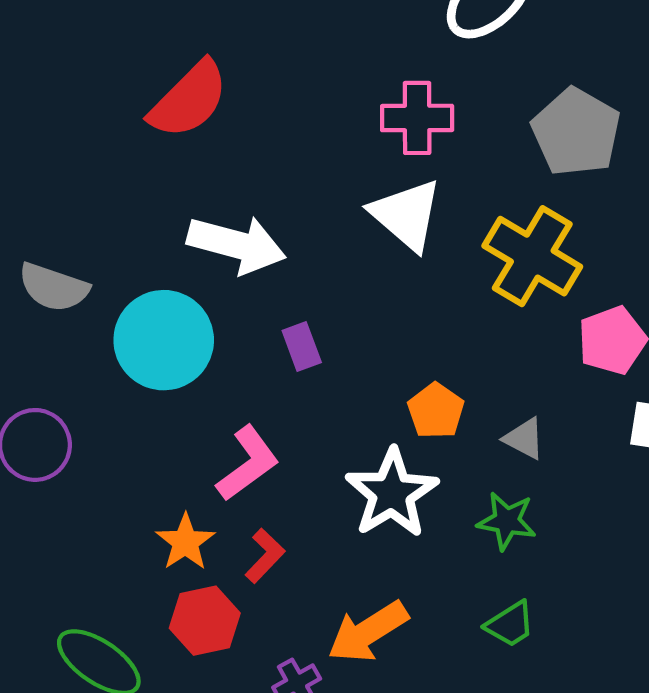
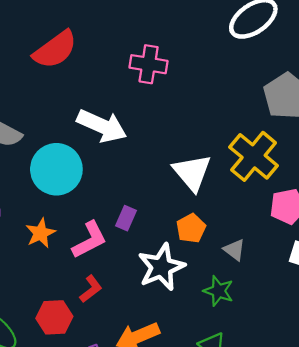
red semicircle: (189, 100) -> (55, 50), moved
pink cross: (417, 118) -> (149, 64), moved
white triangle: (406, 215) -> (192, 172), moved
purple rectangle: (302, 347) -> (126, 218), moved, turned 35
orange star: (185, 542) -> (41, 233), moved

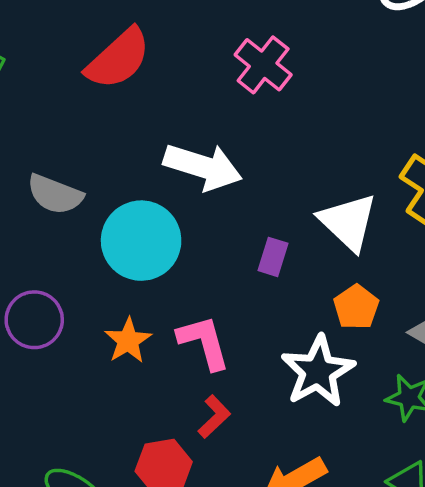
pink cross: (149, 64) -> (263, 65), turned 36
purple rectangle: (126, 218) -> (273, 257), moved
pink L-shape: (90, 240) -> (204, 342), turned -72

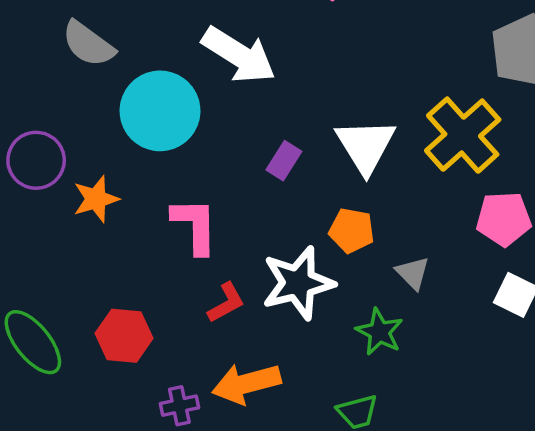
orange pentagon: (356, 307) -> (352, 231), turned 30
orange star: (128, 341) -> (96, 199), moved
red L-shape: (214, 417) -> (226, 303), moved

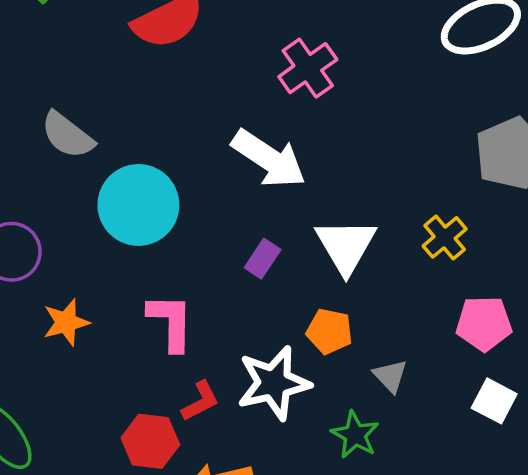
white arrow: (239, 55) -> (269, 159), moved
yellow cross: (463, 135) -> (445, 237), size x0.6
orange star: (96, 199) -> (66, 322), moved
red hexagon: (124, 336) -> (150, 441), moved

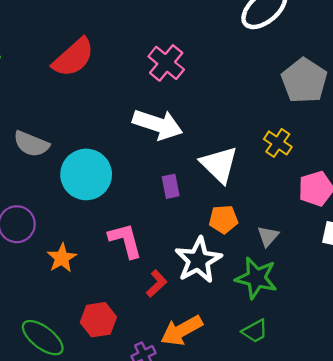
purple rectangle: (263, 259) -> (171, 186), turned -30
gray triangle: (390, 376) -> (268, 236), turned 40
green star: (355, 435) -> (256, 278), size x1.4
red hexagon: (150, 441) -> (98, 320), moved

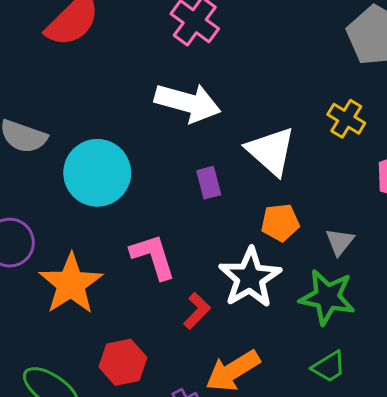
orange star: (62, 258) -> (71, 284), size x1.6

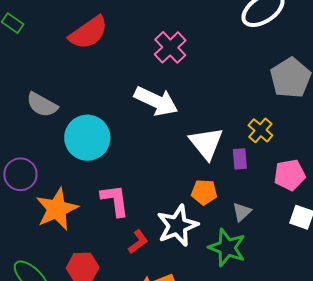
purple rectangle: (209, 183) -> (240, 159), moved

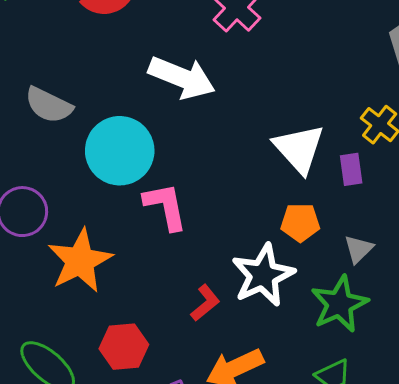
white arrow: (156, 101) -> (182, 78), moved
pink L-shape: (115, 200) -> (165, 206), moved
green star: (227, 248) -> (339, 304), turned 30

